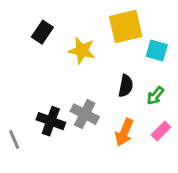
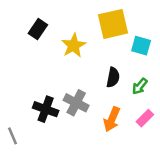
yellow star: (82, 50) -> (74, 46), turned 30
gray line: (14, 139) -> (13, 136), moved

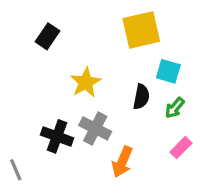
yellow star: (74, 46) -> (86, 82), moved
cyan square: (141, 46) -> (168, 71), moved
orange arrow: (112, 119) -> (122, 162), moved

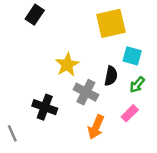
black rectangle: (47, 36) -> (35, 15), moved
gray cross: (95, 128) -> (86, 92), moved
pink rectangle: (181, 148) -> (130, 113), moved

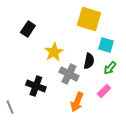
black rectangle: (35, 15) -> (28, 29), moved
yellow square: (111, 23) -> (89, 19), turned 30

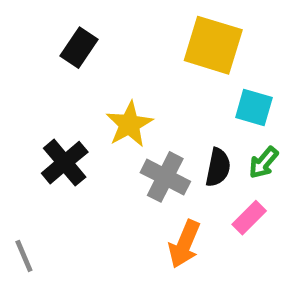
black rectangle: (28, 29) -> (79, 48), moved
black semicircle: (89, 61) -> (218, 167), moved
black cross: (36, 86) -> (65, 163), moved, turned 30

